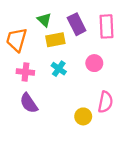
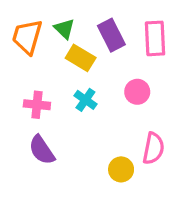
orange trapezoid: (17, 40) -> (27, 37), moved
yellow rectangle: (55, 40) -> (81, 58), turned 42

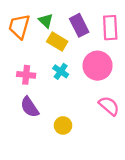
pink circle: (137, 92) -> (98, 66), size x1.6
pink semicircle: (153, 148) -> (109, 106), turned -60
yellow circle: (121, 169) -> (63, 125), moved

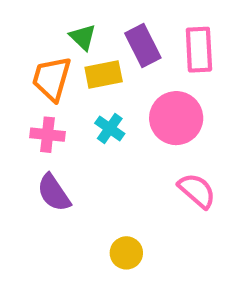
orange trapezoid: (19, 26) -> (52, 79), moved
yellow rectangle: (57, 41) -> (104, 74), turned -42
yellow circle: (63, 125) -> (126, 253), moved

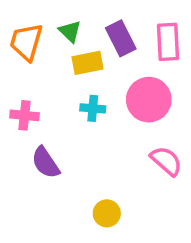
orange trapezoid: (52, 79) -> (26, 42), moved
cyan cross: (110, 128) -> (93, 108), turned -30
pink cross: (48, 135) -> (25, 115), moved

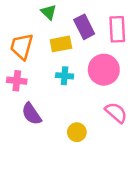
green triangle: (70, 31) -> (49, 12), moved
orange trapezoid: (26, 42) -> (22, 46), moved
yellow circle: (107, 213) -> (77, 132), moved

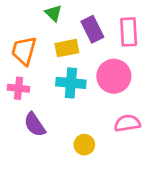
cyan cross: (65, 76) -> (71, 83), size x1.5
pink semicircle: (116, 113) -> (127, 123), turned -50

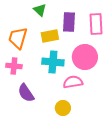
purple rectangle: (92, 29) -> (69, 22), turned 30
pink semicircle: (127, 123) -> (73, 82), moved

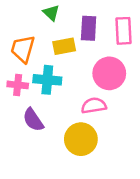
cyan cross: (53, 62) -> (47, 80), moved
yellow circle: (63, 108) -> (81, 139), size x1.6

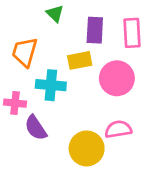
yellow rectangle: (64, 46) -> (80, 60), moved
pink cross: (18, 85) -> (15, 103), moved
pink semicircle: (94, 106) -> (118, 129), moved

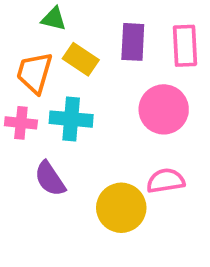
green triangle: (55, 14) -> (54, 19), moved, turned -30
yellow rectangle: (80, 60) -> (81, 59), moved, turned 45
pink cross: (15, 103) -> (21, 123), moved

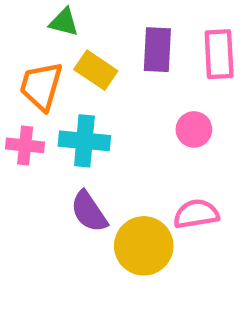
pink circle: (164, 109) -> (194, 129), size x0.6
purple semicircle: (50, 179) -> (89, 212), moved

